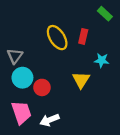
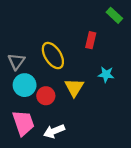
yellow ellipse: (57, 38) -> (53, 56), moved
cyan star: (102, 60) -> (106, 74), moved
yellow triangle: (81, 80) -> (74, 87), moved

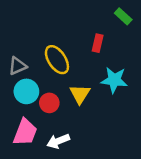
gray triangle: (16, 61) -> (18, 66), turned 30
cyan star: (106, 74) -> (114, 80), size x1.5
pink trapezoid: (23, 123) -> (25, 132), turned 40

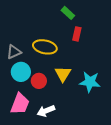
green rectangle: (123, 16) -> (68, 13), moved
yellow ellipse: (57, 60) -> (45, 47), turned -45
cyan star: (114, 80) -> (90, 82), moved

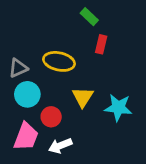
red circle: (39, 81) -> (51, 117), moved

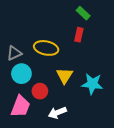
green rectangle: (89, 17) -> (83, 13), moved
white arrow: (60, 146) -> (57, 113), moved

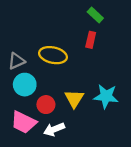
yellow triangle: (65, 76) -> (74, 99), moved
pink trapezoid: (20, 106) -> (24, 122), turned 95
white arrow: (57, 113) -> (54, 129), moved

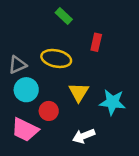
green rectangle: (95, 15) -> (64, 16), moved
yellow triangle: (74, 99) -> (79, 92), moved
white arrow: (54, 129) -> (84, 136), moved

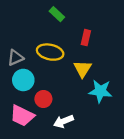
yellow triangle: (79, 92) -> (83, 69), moved
white arrow: (84, 136) -> (64, 121), moved

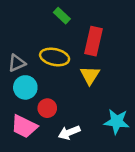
red rectangle: (86, 38) -> (94, 41), size x1.6
cyan star: (100, 91) -> (117, 122), moved

